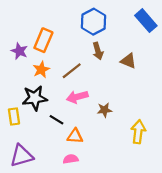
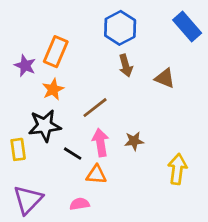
brown line: (72, 71) -> (95, 108), moved
pink arrow: (77, 97) -> (101, 142), moved, turned 96
purple triangle: (22, 156) -> (28, 200), turned -30
pink semicircle: (71, 159) -> (80, 204), moved

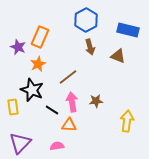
blue rectangle: (187, 26) -> (128, 30), moved, turned -35
black star: (45, 126) -> (32, 90), turned 30

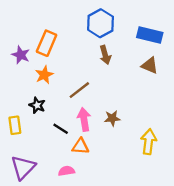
brown triangle: (118, 56) -> (150, 65), moved
black star: (32, 90) -> (37, 105), size x0.6

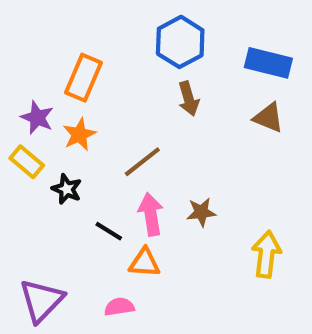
purple star: (21, 55) -> (37, 118), moved
yellow rectangle: (15, 125) -> (27, 162), moved, turned -42

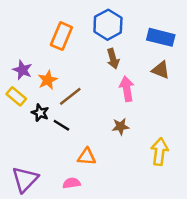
orange rectangle: (83, 78) -> (61, 36), moved
brown line: (142, 162) -> (70, 96), moved
pink arrow: (151, 214) -> (127, 89), moved
black line: (109, 231) -> (61, 125), moved

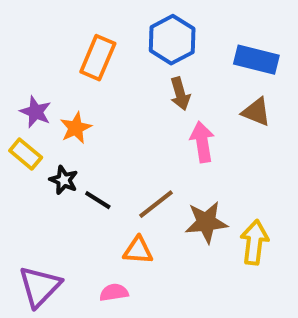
brown line: (70, 96) -> (156, 204), moved
brown star: (121, 127) -> (206, 222), moved, size x1.5

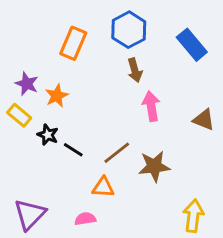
blue rectangle: (256, 60) -> (192, 45), turned 36
brown triangle: (256, 112) -> (204, 120), moved
yellow arrow: (254, 242) -> (193, 216), moved

